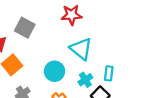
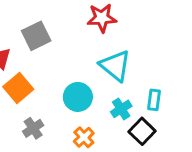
gray square: (25, 28) -> (36, 36), turned 36

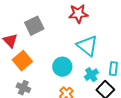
gray cross: (33, 128) -> (23, 88), moved, turned -32

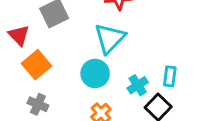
cyan triangle: (87, 46) -> (110, 38), moved, turned 35

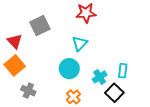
cyan triangle: (110, 38) -> (80, 43), size x0.7
orange square: (36, 65) -> (15, 65), moved

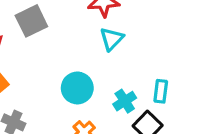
cyan triangle: (80, 43) -> (112, 39), moved

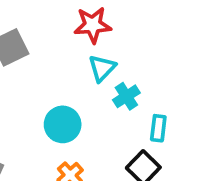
cyan cross: (125, 101) -> (126, 96), moved

